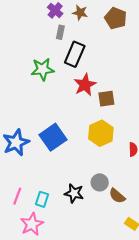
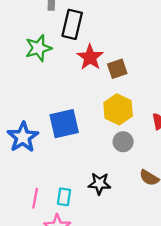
blue square: (53, 137) -> (64, 124), turned 32
gray circle: (100, 182) -> (123, 142), moved

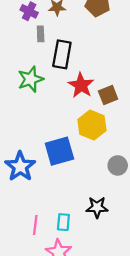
yellow hexagon: (118, 109) -> (92, 125), moved

